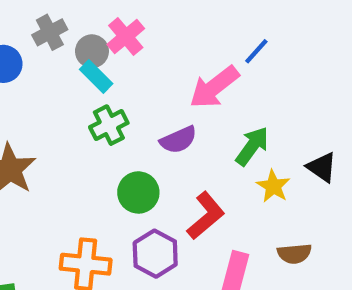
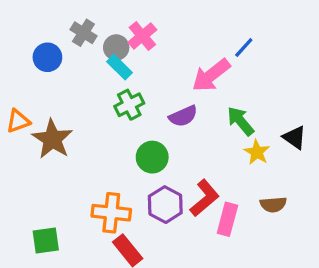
gray cross: (50, 32) -> (83, 33), turned -30
green arrow: (252, 146) -> (241, 121), turned -76
red L-shape: (206, 216) -> (205, 198), moved

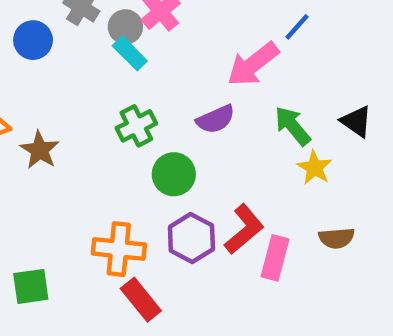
green cross: (129, 105) -> (136, 126), moved
black triangle: (295, 137) -> (356, 121), moved
brown star: (52, 139) -> (40, 150), size x0.7

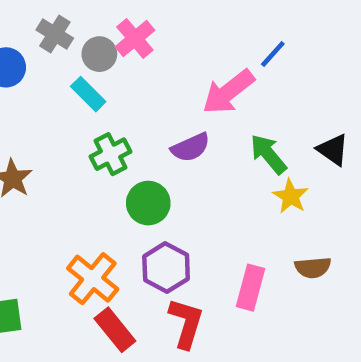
cyan rectangle: (130, 53) -> (88, 94), moved
red L-shape: (244, 229) -> (186, 323), moved, turned -33
orange cross: (119, 249) -> (93, 279), turned 33

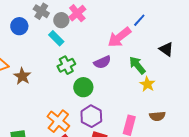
black triangle: (333, 150) -> (166, 49), moved

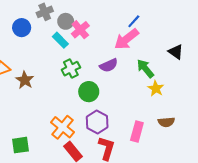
gray cross: (41, 11) -> (45, 12), turned 35
pink cross: (77, 13) -> (80, 30), moved
blue line: (139, 20) -> (134, 21), moved

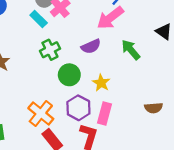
yellow star: (156, 88) -> (101, 83), moved
pink rectangle: (137, 131) -> (105, 114), moved

